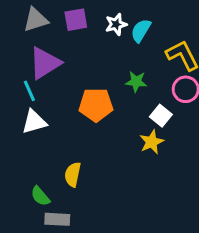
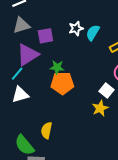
purple square: (76, 20) -> (45, 36), moved
green star: (136, 82) -> (57, 67), moved
cyan line: (29, 91) -> (17, 74), turned 64
green semicircle: (40, 196) -> (24, 145), size x1.5

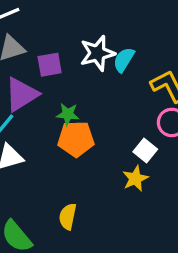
white star: (76, 28) -> (97, 53), size x1.5
yellow semicircle: (47, 130) -> (68, 216), moved

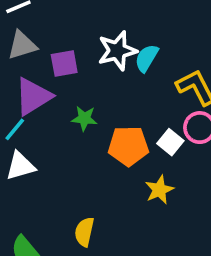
orange pentagon: (76, 139) -> (128, 146), moved
white square: (145, 150) -> (170, 142), moved

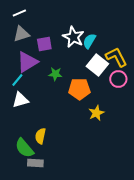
white star: (117, 51) -> (73, 37), turned -30
white square: (170, 142) -> (97, 65), moved, size x1.5
yellow semicircle: (84, 232) -> (40, 136), moved

